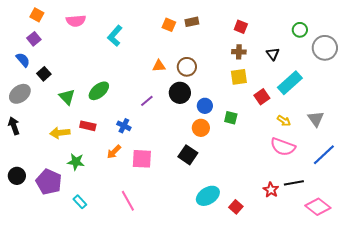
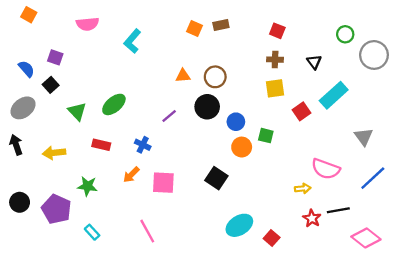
orange square: (37, 15) -> (29, 15), moved
purple square: (34, 39) -> (55, 57), moved, turned -32
yellow arrow: (284, 121) -> (303, 188), moved, turned -40
orange circle: (201, 128) -> (242, 147), moved
yellow arrow: (60, 133) -> (54, 153), moved

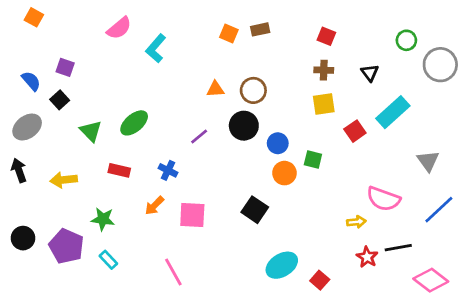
pink semicircle: (87, 24) -> (119, 28), moved, turned -35
cyan rectangle: (92, 232) -> (108, 260), moved

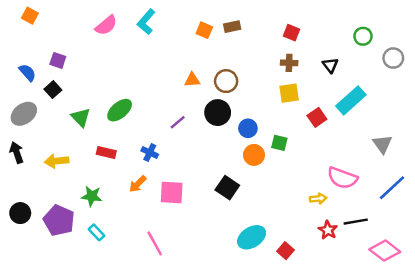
cyan L-shape: (156, 48) -> (146, 22), moved
gray circle: (440, 65) -> (393, 58), size x0.7

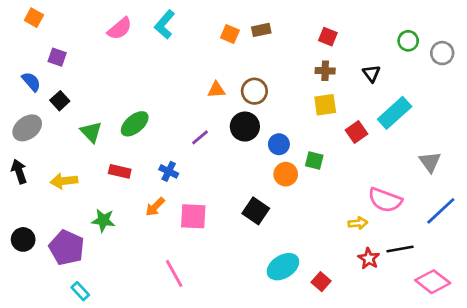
gray circle: (393, 58) -> (442, 53), moved
purple square: (58, 60) -> (57, 57), moved
cyan rectangle: (97, 232) -> (80, 291), moved

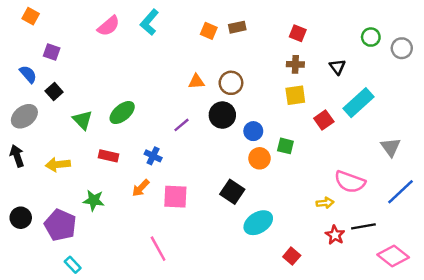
cyan ellipse: (283, 267) -> (258, 223), moved

